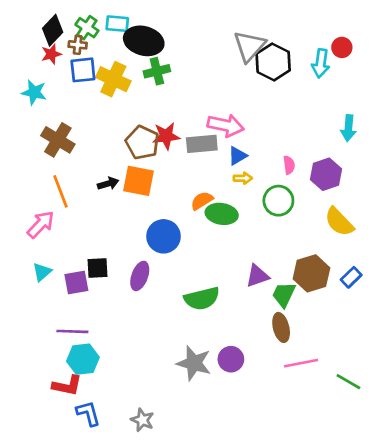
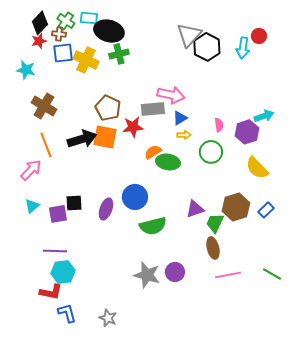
cyan arrow: (348, 128) -> (264, 116), moved, turned -114
red star: (166, 136) -> (133, 127), moved
black arrow: (108, 184) -> (82, 139), size x1.8
blue circle: (164, 236) -> (135, 197), moved
green line: (348, 382) -> (272, 274), moved

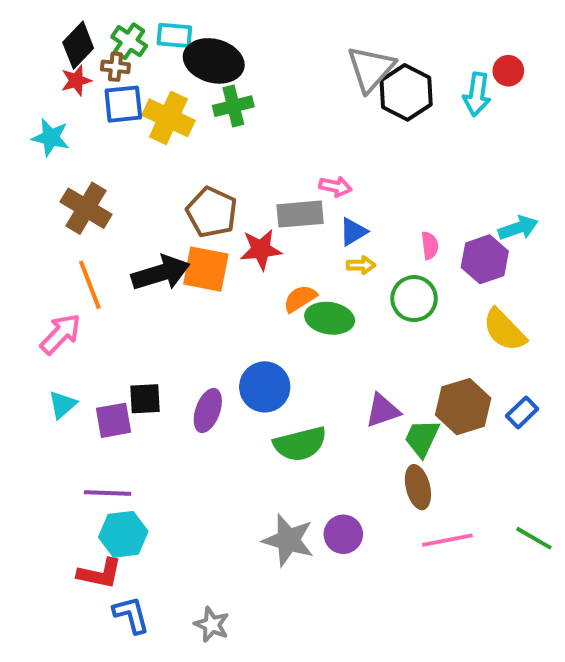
pink arrow: (171, 95) -> (335, 187), size x0.6

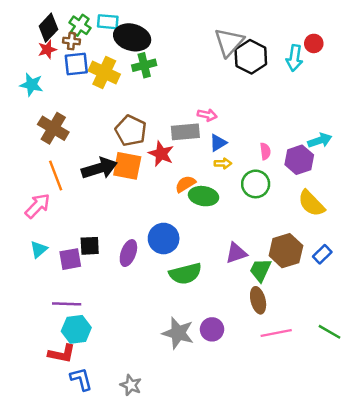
red star: (261, 249) -> (161, 154), turned 30

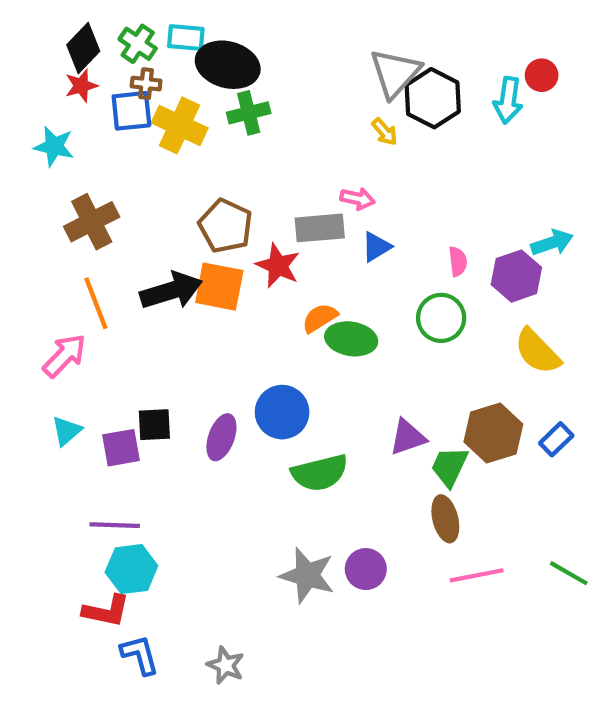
brown cross: (71, 41) -> (146, 84), moved
brown cross: (53, 128) -> (92, 222), turned 32
yellow arrow: (223, 163) -> (385, 132), moved, turned 49

